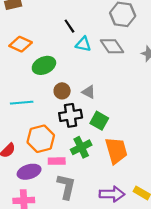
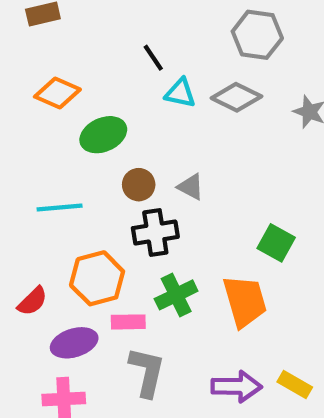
gray diamond: (112, 46) -> (236, 97), turned -30
green square: (99, 121) -> (276, 243), moved

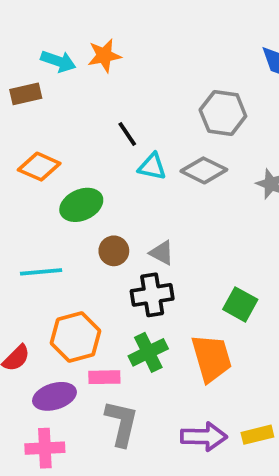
black cross: (155, 232) -> (152, 295), moved
yellow rectangle: (295, 384) -> (257, 435), turned -44

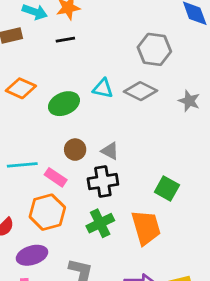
black line: (127, 134) -> (65, 40), moved, turned -66
green ellipse: (81, 205) -> (64, 104), moved
pink rectangle: (104, 377) -> (56, 177), moved, turned 35

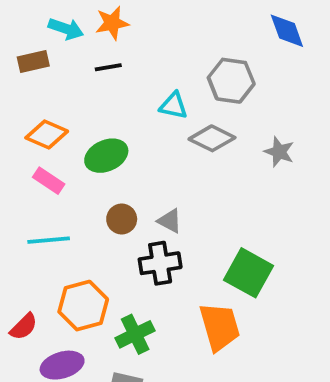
cyan triangle: (103, 88) -> (174, 106), moved
pink rectangle: (56, 177) -> (49, 181), moved
green square: (167, 188) -> (248, 273), size x1.4
green cross: (100, 223) -> (135, 334), moved

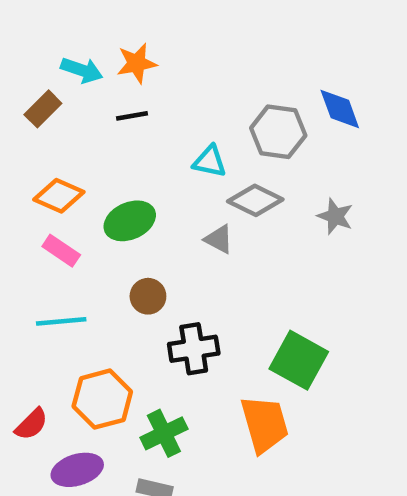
blue diamond: (287, 31) -> (340, 109), moved
brown rectangle: (33, 61) -> (43, 109), turned -32
gray triangle: (170, 221) -> (219, 239), moved

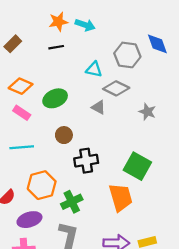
cyan arrow: (82, 70) -> (85, 25), moved
gray star: (335, 216) -> (147, 112), moved

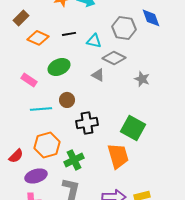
black line: (56, 47) -> (69, 34), moved
orange diamond: (21, 86) -> (38, 38), moved
cyan line: (22, 147) -> (41, 109), moved

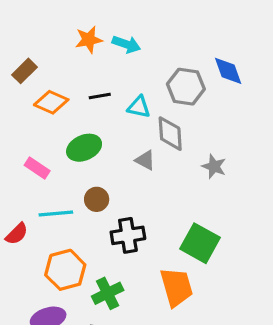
gray diamond: (114, 58) -> (170, 134), turned 60
red semicircle: (16, 156) -> (17, 234), moved

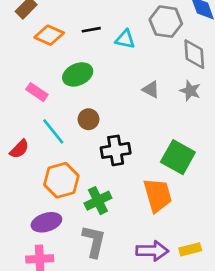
gray diamond: (170, 134) -> (194, 54), moved
gray triangle: (145, 160) -> (151, 89), moved
cyan line: (56, 213) -> (53, 131), turned 56

